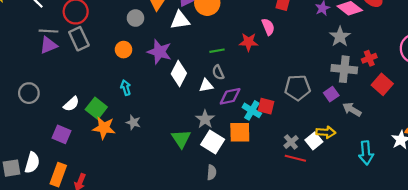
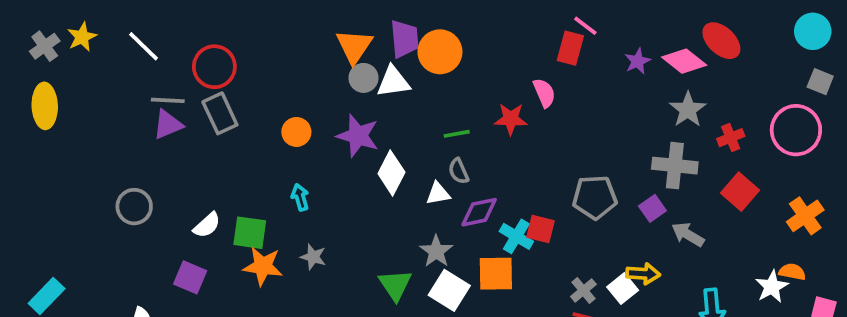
gray circle: (135, 18) -> (363, 78), moved
gray star: (340, 37) -> (688, 110), moved
red cross: (369, 58) -> (731, 138), moved
green square: (96, 108) -> (250, 233), turned -30

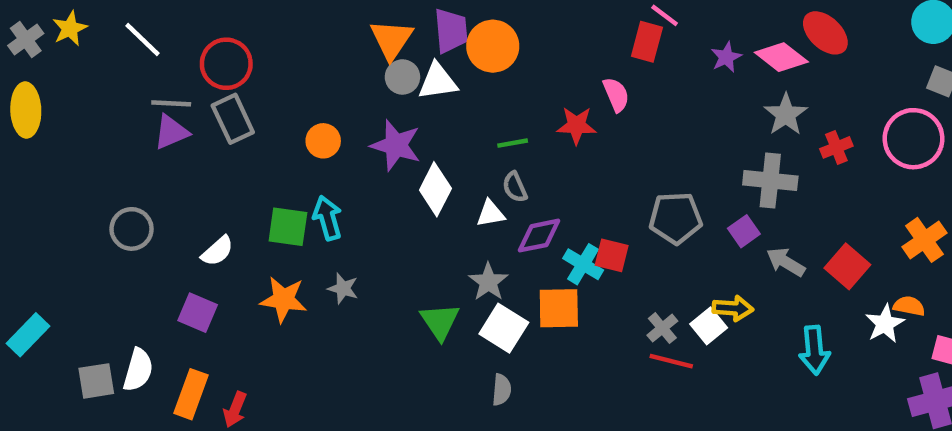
red square: (740, 192) -> (847, 266), moved
cyan arrow: (300, 197) -> (328, 218), size x1.4
green square: (250, 233) -> (288, 227), moved

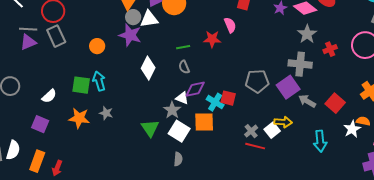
purple star: (396, 145) -> (130, 35), moved
white triangle: (491, 214) -> (182, 98), moved, turned 32
purple square: (744, 231) -> (288, 87), size x1.6

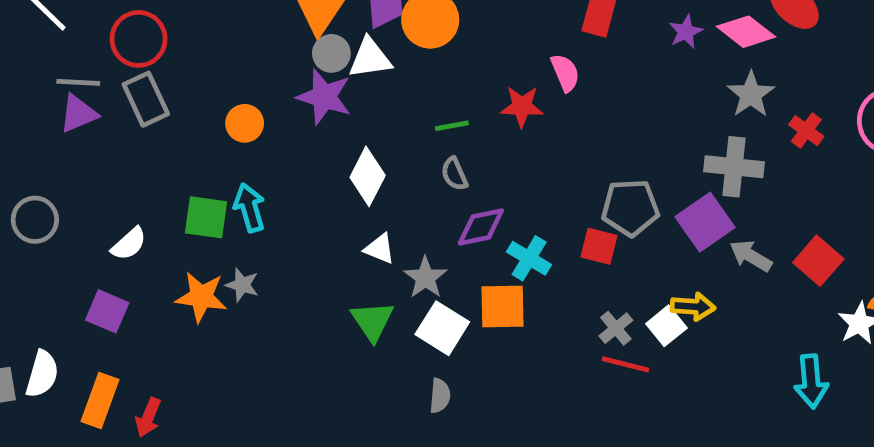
red cross: (330, 49) -> (806, 131), turned -32
white triangle: (182, 98) -> (380, 249), moved
red square: (228, 98) -> (599, 246), moved
gray star: (106, 113) -> (242, 285), moved
cyan arrow: (320, 141) -> (811, 381), moved

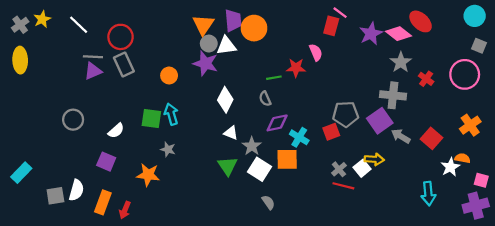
purple star: (686, 32) -> (371, 34), size x1.5
green line: (452, 126) -> (274, 78), moved
red square: (599, 246) -> (331, 132), turned -35
orange star: (201, 297) -> (148, 175), moved
gray semicircle: (440, 396) -> (268, 202), moved, turned -40

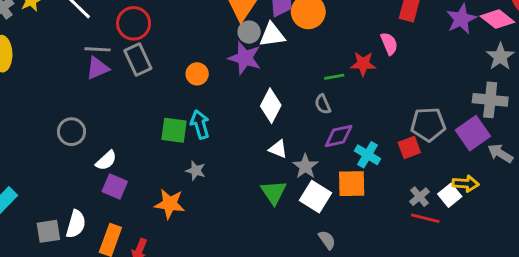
white semicircle: (116, 131) -> (106, 161), moved

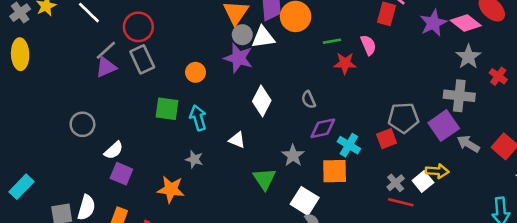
gray line: (97, 49) -> (106, 50), turned -45
green line: (334, 77) -> (332, 41), moved
green square: (174, 130) -> (167, 109), moved
white triangle: (278, 149) -> (237, 140), moved
white square: (315, 197) -> (305, 201), moved

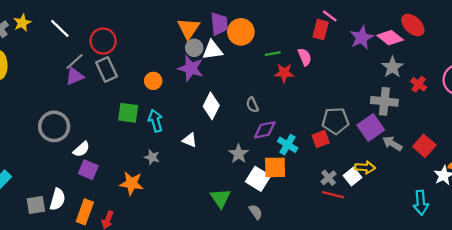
gray circle: (82, 124) -> (54, 126), size x1.4
green triangle: (264, 179) -> (220, 198), moved
white square: (305, 201) -> (258, 179), moved

